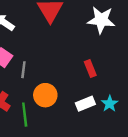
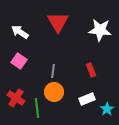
gray line: (23, 70) -> (53, 71), moved
cyan star: (110, 104) -> (107, 109), moved

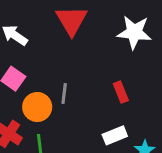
orange circle: (54, 92) -> (37, 107), moved

